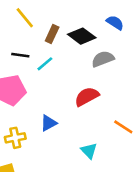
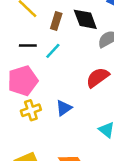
black diamond: (82, 36) -> (85, 19), turned 40
yellow cross: (15, 138) -> (31, 110), moved

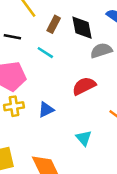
black line: (28, 46) -> (12, 37), moved
cyan line: (53, 51) -> (45, 53), turned 70

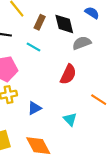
red semicircle: (84, 86) -> (68, 74), turned 144
blue triangle: (46, 110) -> (34, 108), moved

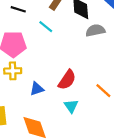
red semicircle: (68, 74) -> (67, 80), moved

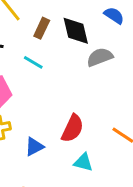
cyan triangle: (71, 106) -> (83, 162), turned -32

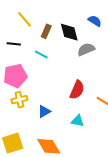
red semicircle: (73, 128) -> (77, 90), moved

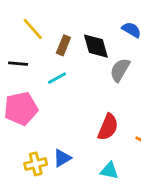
gray semicircle: (86, 49) -> (120, 70), turned -36
cyan line: (41, 55) -> (57, 78), turned -56
yellow cross: (19, 100) -> (36, 164), moved

